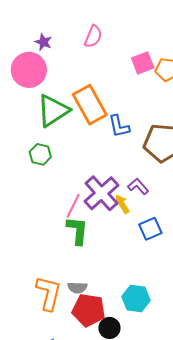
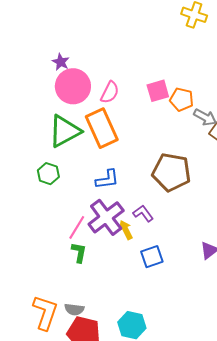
pink semicircle: (93, 36) -> (110, 92), moved
pink circle: (29, 70) -> (73, 86), moved
blue L-shape: (119, 126) -> (107, 179), moved, turned -90
green L-shape: (77, 231) -> (79, 253), size x0.7

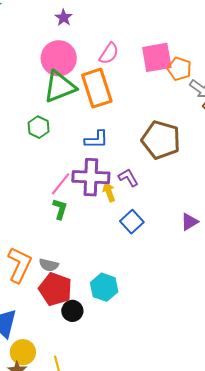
pink circle: (73, 86) -> (59, 58), moved
pink square: (158, 91) -> (157, 57), size x1.4
purple cross: (106, 217) -> (91, 177), turned 33
blue square: (152, 257) -> (132, 222), turned -30

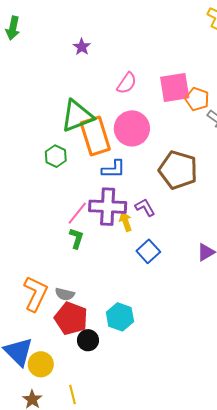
pink circle: (59, 58) -> (132, 128), moved
orange rectangle: (97, 88) -> (95, 136), moved
yellow circle: (23, 352) -> (41, 364), moved

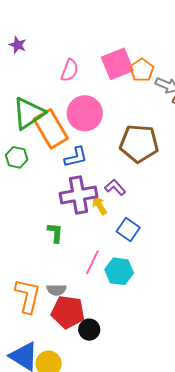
orange pentagon: (197, 99) -> (142, 70), turned 30
pink line: (77, 213) -> (92, 262), moved
cyan hexagon: (120, 317) -> (119, 271), moved

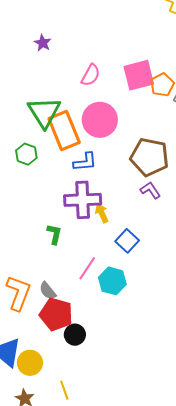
green triangle: (29, 113) -> (44, 112), turned -36
purple L-shape: (115, 187) -> (150, 190), moved
gray semicircle: (56, 290) -> (48, 291), turned 42

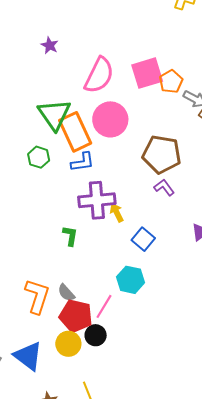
pink semicircle: (91, 75) -> (99, 75), size x1.6
blue L-shape: (85, 162) -> (83, 162), moved
pink line: (87, 268) -> (104, 306), moved
yellow circle: (30, 363) -> (68, 344), moved

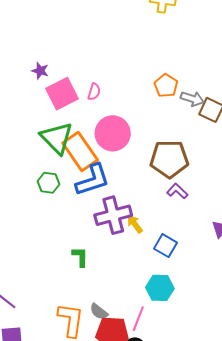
pink square: (147, 73) -> (62, 94), moved
pink semicircle: (99, 75) -> (94, 92), size x0.5
blue L-shape: (83, 162) -> (93, 180), size x1.5
green L-shape: (70, 236) -> (80, 257), moved

